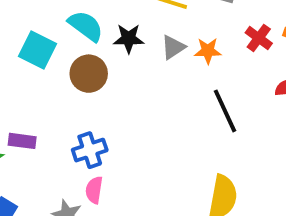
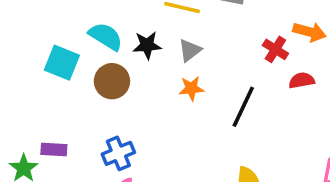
red cross: (259, 38) -> (275, 49), moved
orange star: (208, 51) -> (191, 88), moved
black line: (225, 111) -> (243, 107), turned 54

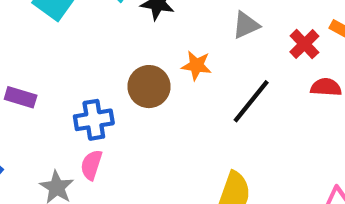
gray triangle: (190, 50) -> (246, 25), moved
brown circle: (112, 81) -> (149, 87), moved

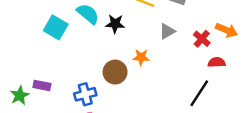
black line: (251, 101) -> (199, 93), moved

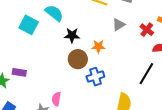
black star: (115, 24) -> (72, 35), moved
blue cross: (85, 94) -> (95, 77), moved

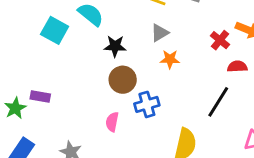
gray triangle: (119, 25) -> (160, 33), moved
orange star: (98, 46) -> (170, 59), moved
pink semicircle: (56, 99) -> (112, 122), moved

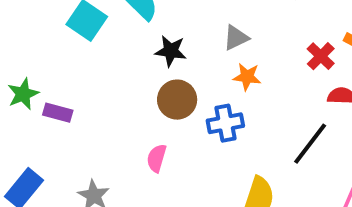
blue cross: (147, 104) -> (225, 123), moved
green star: (15, 108) -> (23, 94), moved

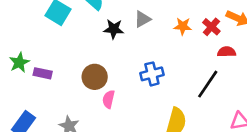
gray triangle: (236, 38) -> (143, 19), moved
orange star: (247, 77) -> (183, 26), moved
brown circle: (177, 100) -> (95, 77), moved

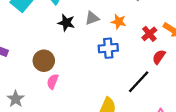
orange star: (183, 26) -> (119, 22), moved
red semicircle: (227, 52) -> (159, 57), turned -64
blue cross: (152, 74) -> (108, 48), moved

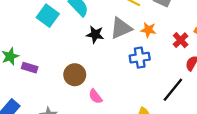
gray triangle: (92, 18) -> (121, 28), size x1.5
pink semicircle: (53, 81) -> (95, 96), moved, turned -56

